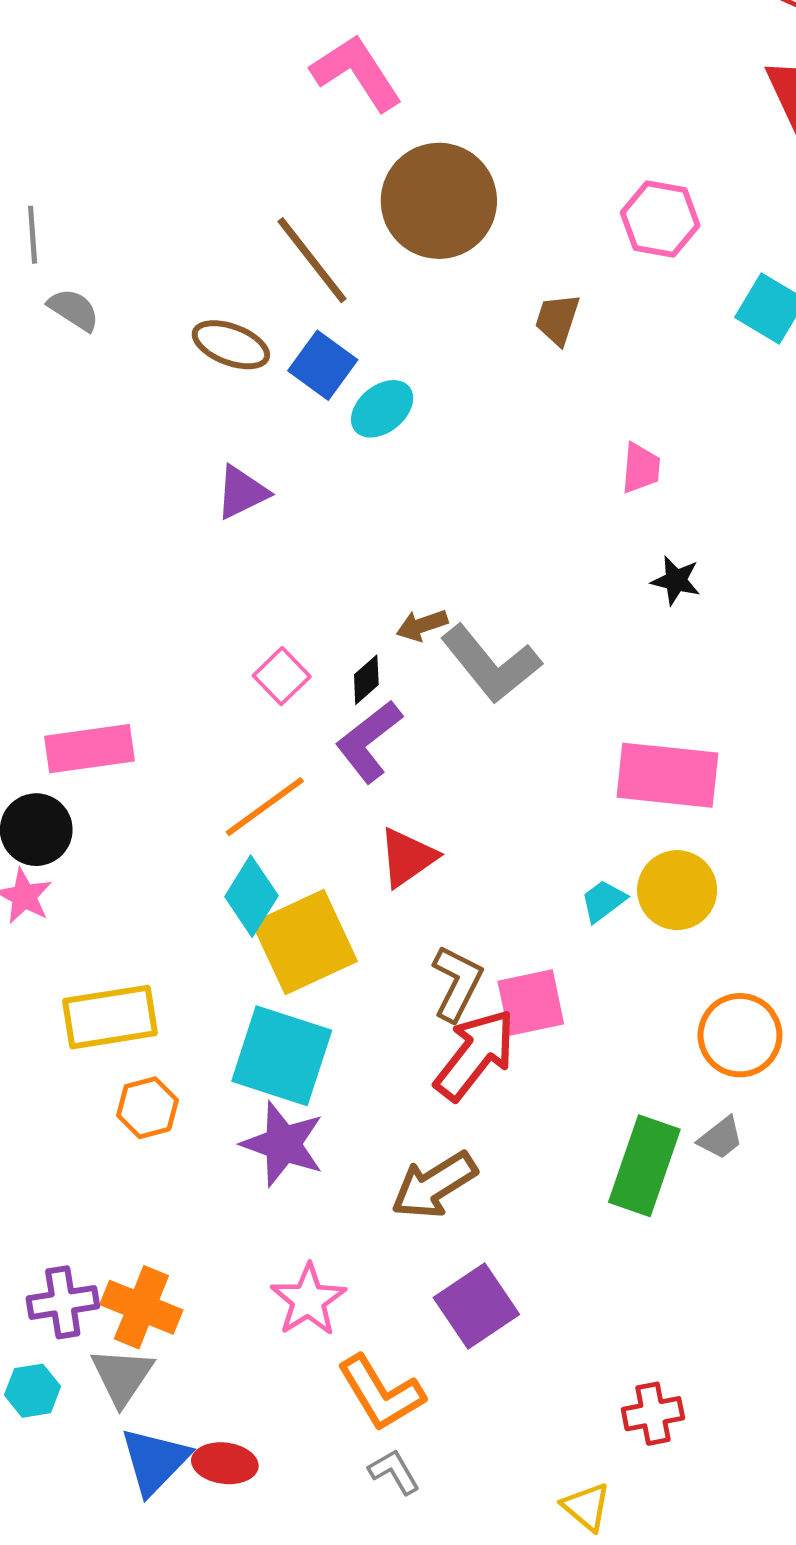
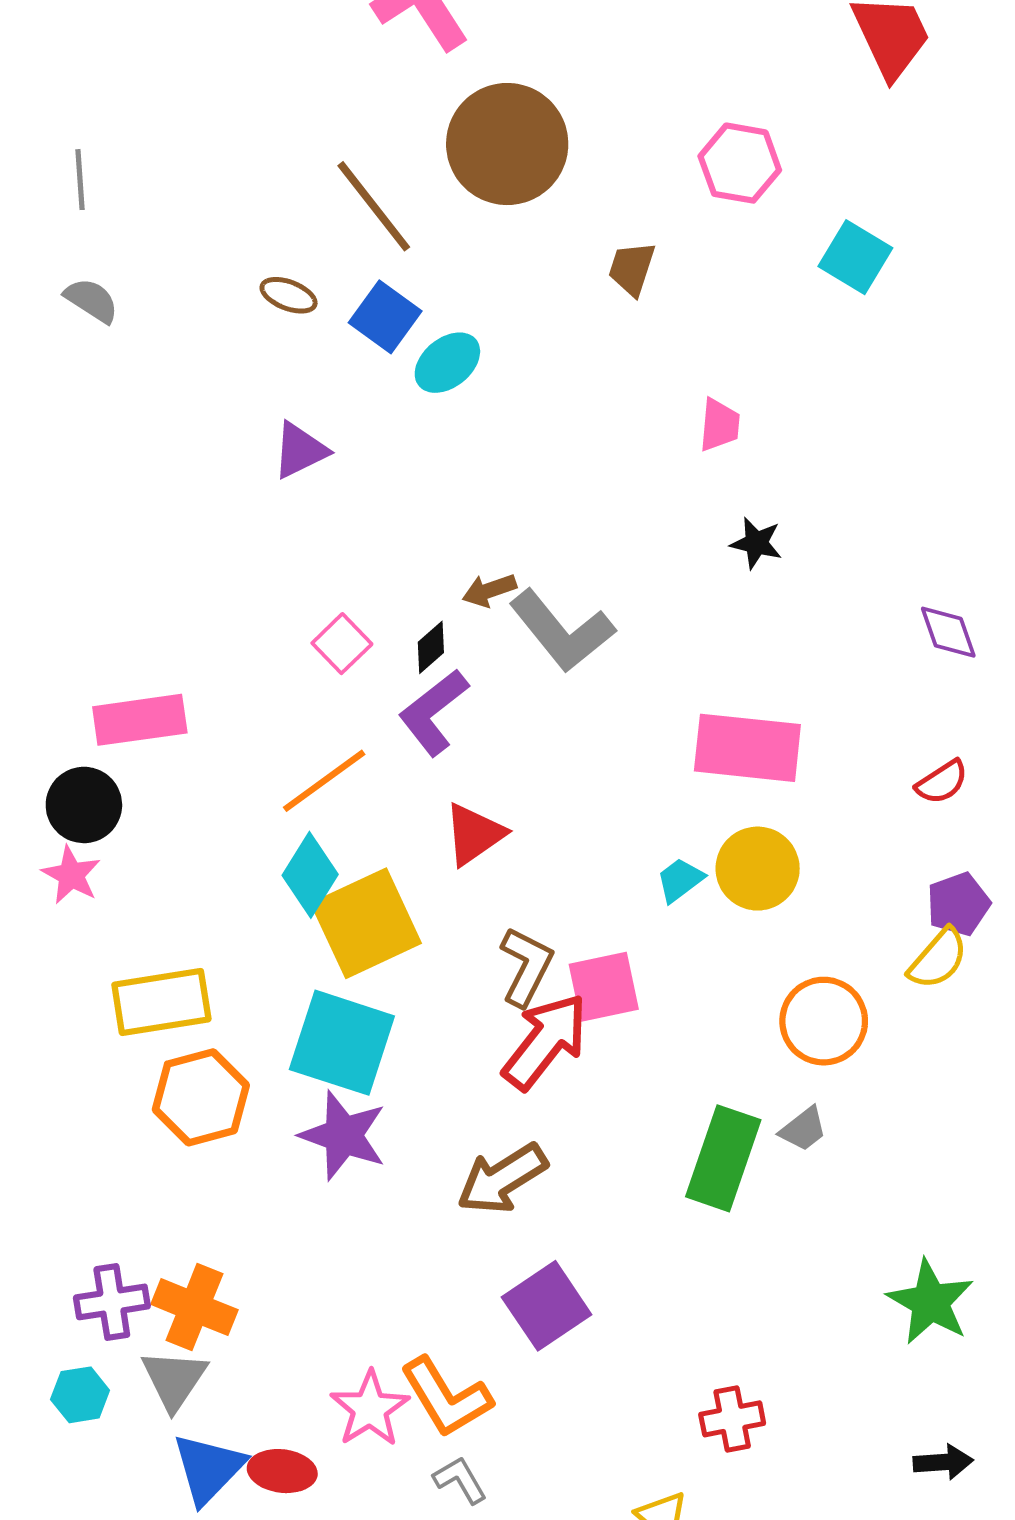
gray semicircle: (74, 310) -> (92, 300), moved
brown ellipse: (231, 345) -> (289, 295), size x0.7
orange hexagon: (147, 1108) -> (201, 1097), size x1.5
pink star: (308, 1300) -> (370, 1409), moved

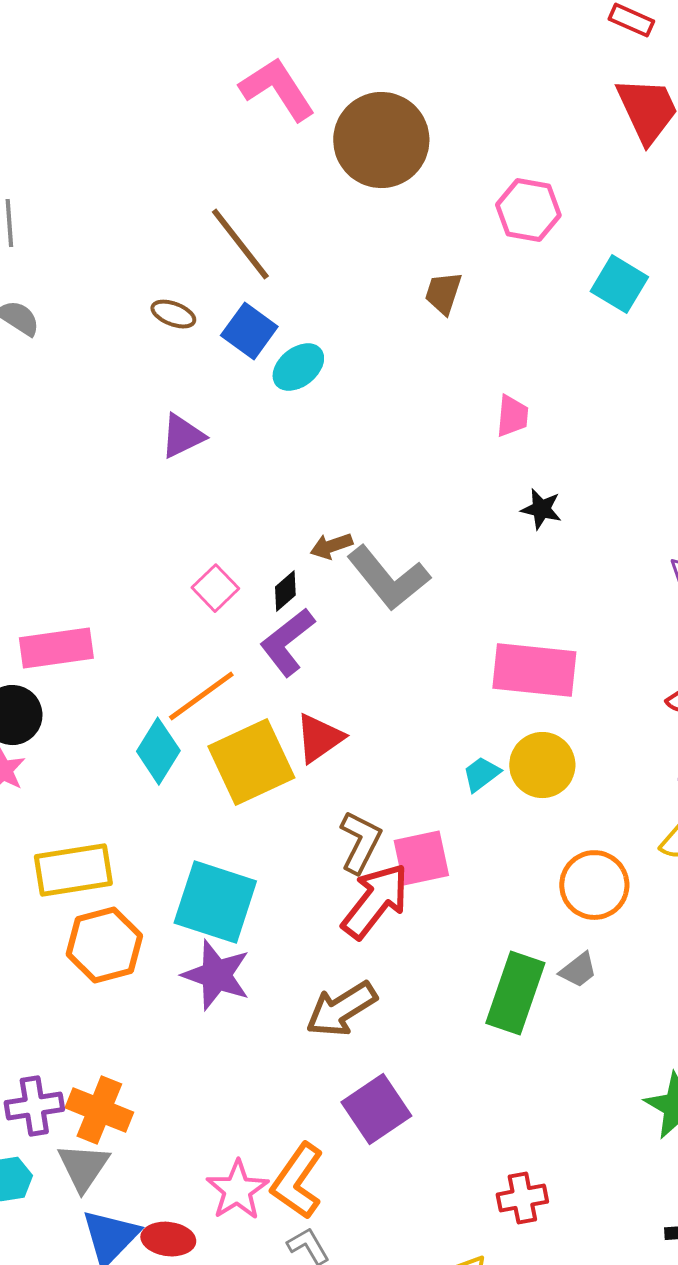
brown circle: (507, 144) -> (381, 140), moved
cyan diamond: (310, 875) -> (158, 751), moved
yellow square: (366, 923) -> (251, 762), moved
orange L-shape: (446, 1397) -> (297, 1181), turned 66

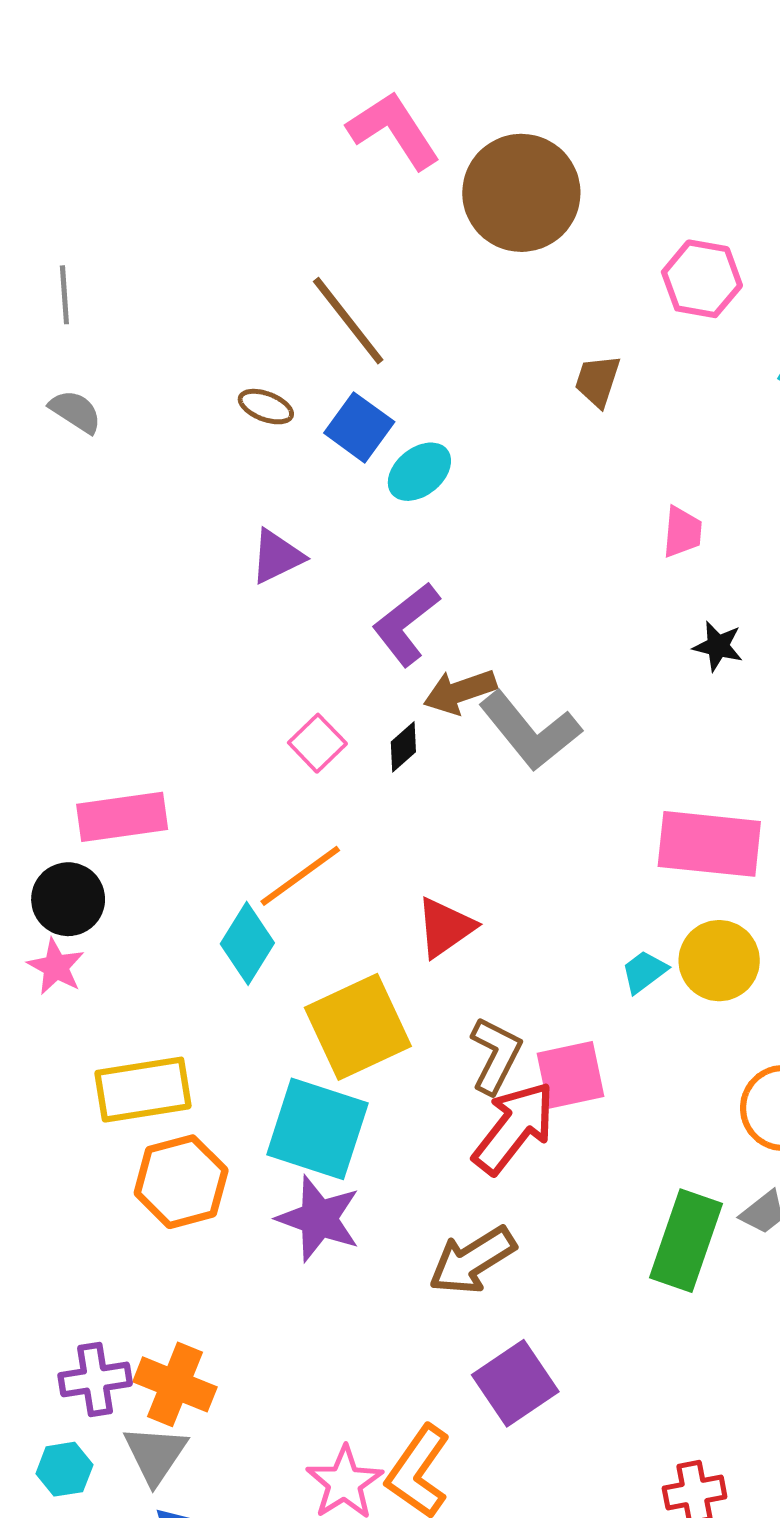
brown arrow: (331, 546) -> (460, 692), size x1.4
purple L-shape: (287, 642) -> (406, 624), moved
yellow square: (251, 762) -> (358, 1027), moved

